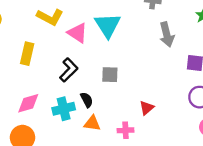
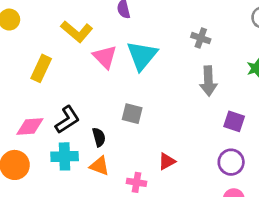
black L-shape: (69, 70) -> (67, 120), moved
cyan cross: (64, 109) -> (65, 156), moved

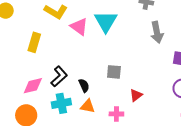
gray square: (132, 114) -> (114, 72), moved

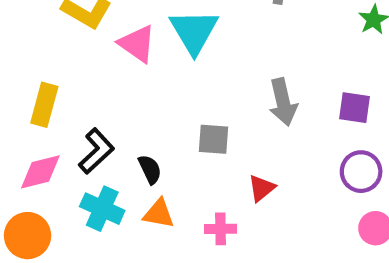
gray arrow: (157, 32) -> (283, 102), moved
yellow rectangle: (34, 42) -> (44, 105), moved
cyan cross: (61, 103) -> (102, 209), turned 36

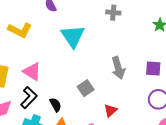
pink triangle: (137, 44) -> (32, 72), moved
gray square: (214, 139) -> (86, 88), turned -35

